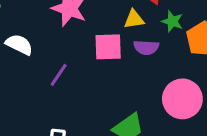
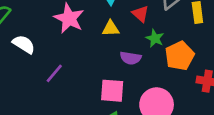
yellow triangle: (134, 19) -> (111, 28), moved
pink square: (108, 47) -> (112, 91), moved

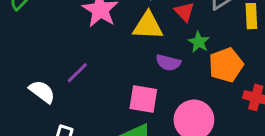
yellow triangle: (111, 28) -> (148, 26), size x1.5
white semicircle: (24, 44) -> (42, 92), moved

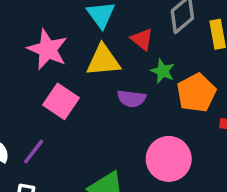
purple line: (77, 73) -> (34, 152), moved
pink square: (143, 99) -> (61, 101), moved, turned 32

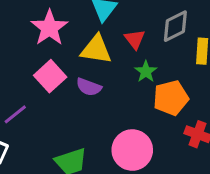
purple semicircle: (131, 99) -> (89, 87), moved

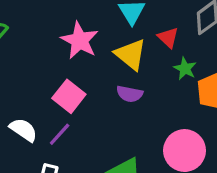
yellow triangle: (96, 49) -> (131, 54), turned 40
pink square: (50, 76) -> (69, 96), moved

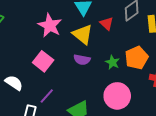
green star: (185, 68) -> (112, 62), moved
purple line: (60, 134) -> (47, 96), moved

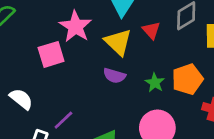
pink square: (43, 61) -> (51, 54), moved, turned 30

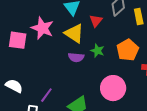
red triangle: (151, 30) -> (96, 21), turned 32
pink square: (51, 54) -> (18, 40), moved, turned 36
green star: (155, 83) -> (97, 51), moved

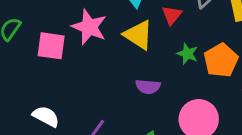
green star: (97, 51) -> (187, 54), moved
purple semicircle: (76, 57) -> (148, 87), moved

